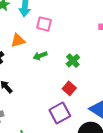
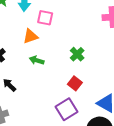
orange triangle: (18, 40) -> (30, 36), moved
green arrow: (40, 56) -> (37, 60), moved, turned 40

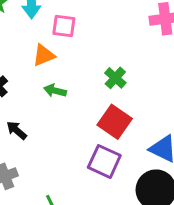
red square: (75, 83) -> (115, 122), size x1.5
purple square: (66, 109) -> (104, 161), turned -30

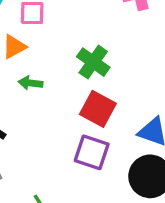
green cross: (115, 78) -> (93, 62), size x1.4

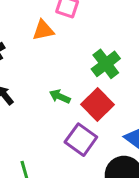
green arrow: (31, 83) -> (60, 97), moved

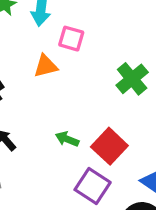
green cross: (106, 64) -> (132, 79), moved

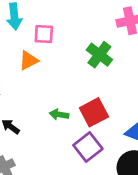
red square: (109, 146) -> (94, 112), turned 32
purple square: (93, 186) -> (88, 147), turned 32

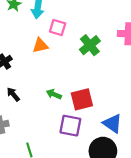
green cross: (99, 55) -> (90, 45), moved
purple square: (88, 147) -> (70, 126), turned 35

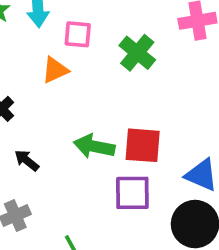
green arrow: (54, 94) -> (94, 146), size x1.5
red square: (82, 99) -> (143, 145), turned 30

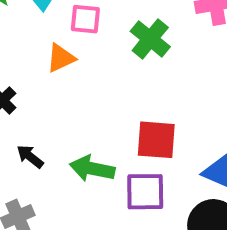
green arrow: (94, 146) -> (92, 169), moved

